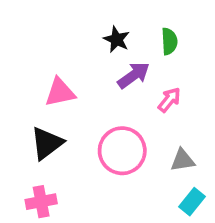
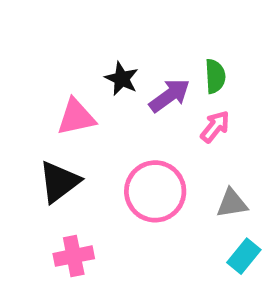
black star: (117, 39) -> (122, 79), moved
green semicircle: (169, 41) -> (215, 76), moved
pink cross: (41, 202) -> (74, 256), moved

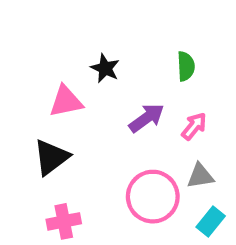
purple arrow: (170, 95) -> (147, 118), moved
pink arrow: (215, 127) -> (194, 126), moved
pink circle: (155, 191) -> (153, 197), moved

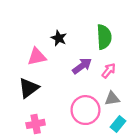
green semicircle: (186, 66) -> (104, 37), size x1.5

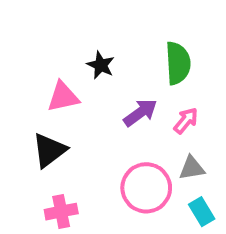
cyan rectangle: (118, 124) -> (202, 212), turned -70

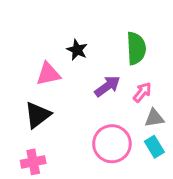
gray triangle: (192, 168) -> (154, 118), moved
pink cross: (61, 212) -> (33, 162), moved
cyan rectangle: (202, 212) -> (154, 147), moved

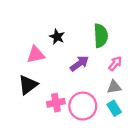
pink arrow: (142, 92) -> (115, 64), moved
pink cross: (33, 162) -> (56, 103), moved

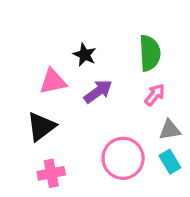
purple arrow: (79, 64) -> (98, 91), moved
pink arrow: (115, 64) -> (155, 95), moved
pink cross: (56, 103) -> (51, 173), moved

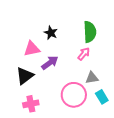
purple arrow: (98, 91) -> (50, 63), moved
pink arrow: (155, 95) -> (84, 54), moved
gray triangle: (170, 130) -> (92, 78), moved

